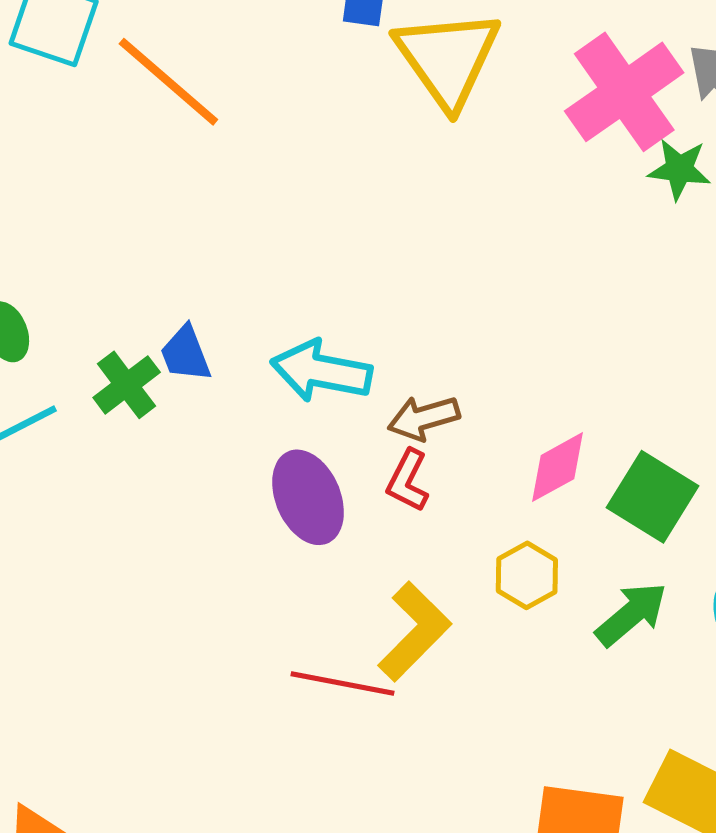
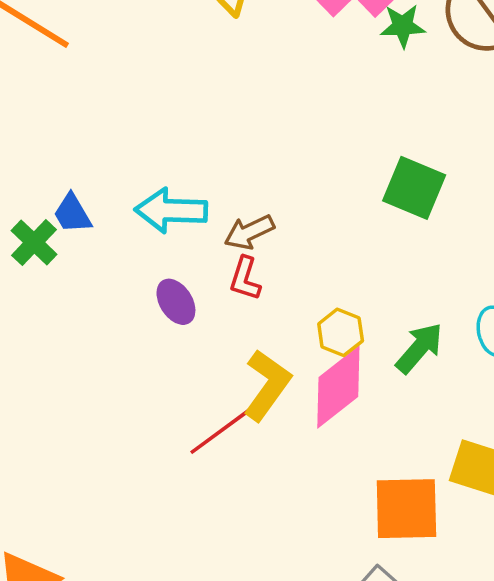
pink diamond: (557, 467) -> (338, 387), moved, size x1.5
purple ellipse: (308, 497) -> (176, 302), size x0.7
green square: (652, 497) -> (414, 188), moved
red line: (342, 684) -> (222, 430), turned -38

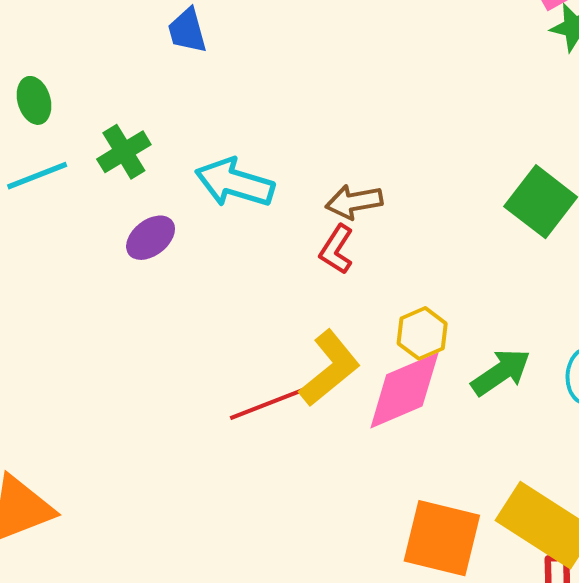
cyan arrow: (171, 210) -> (235, 183), moved
blue trapezoid: (72, 214) -> (187, 31), moved
purple ellipse: (176, 302) -> (151, 238), moved, turned 69

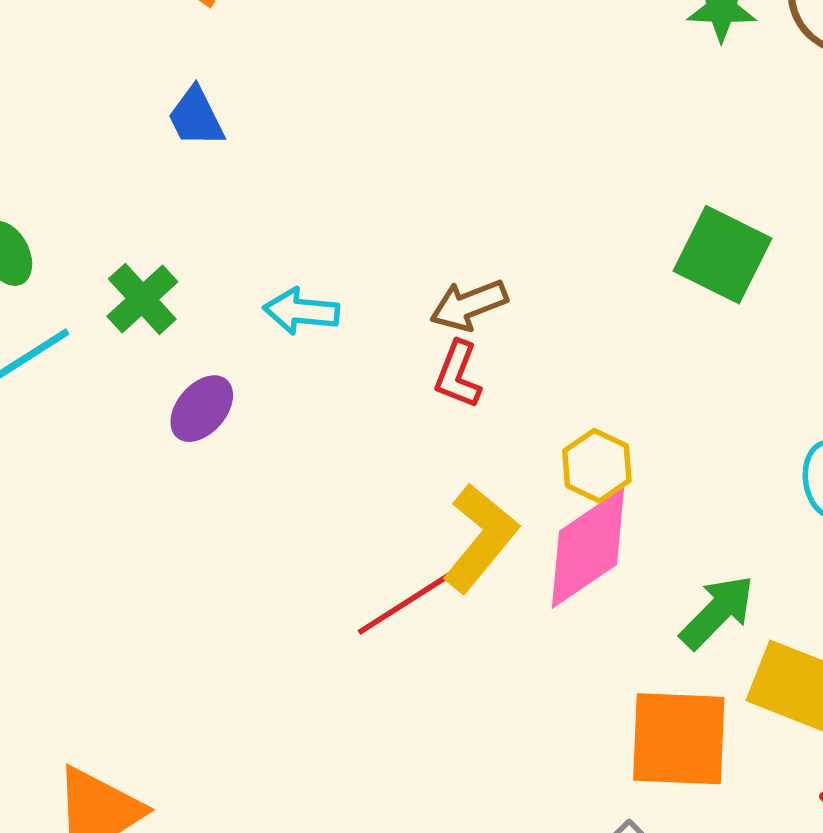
cyan arrow: (235, 183) -> (301, 311), size x0.7
green arrow: (501, 372) -> (717, 612), moved

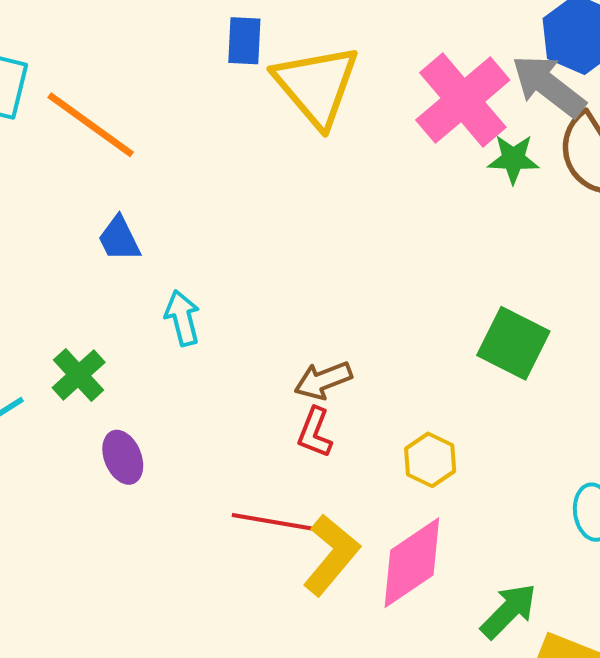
cyan arrow: (301, 311) -> (182, 318), moved, turned 70
purple ellipse: (202, 409) -> (123, 457), turned -63
yellow hexagon: (597, 466) -> (430, 460), moved
red line: (407, 602) -> (274, 522), moved, turned 42

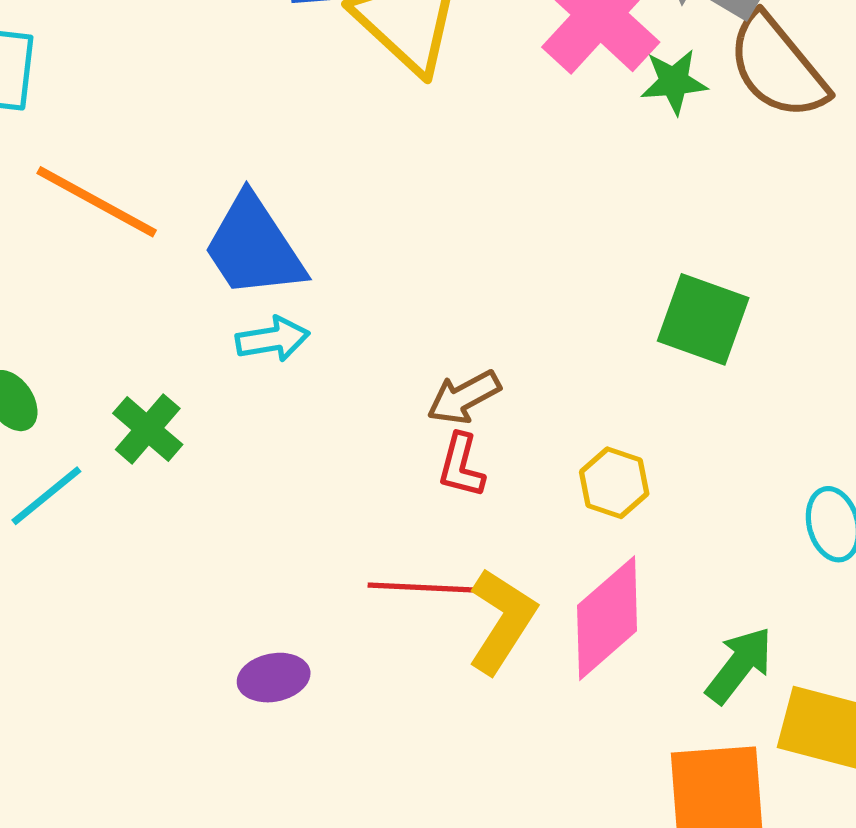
orange line: (91, 125) -> (97, 202), moved
blue trapezoid: (119, 239) -> (254, 247), moved, size x1.8
cyan arrow: (182, 318) -> (273, 339), turned 102
purple ellipse: (123, 457) -> (274, 678), moved, turned -72

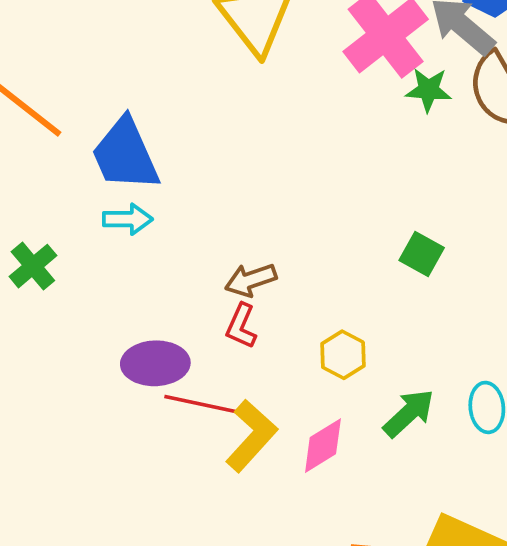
green square: (703, 319) -> (422, 254), size x0.7
pink diamond: (607, 618) -> (323, 446), size x0.7
green arrow: (739, 665) -> (409, 413), moved
purple ellipse: (274, 678) -> (155, 363), moved, size x1.4

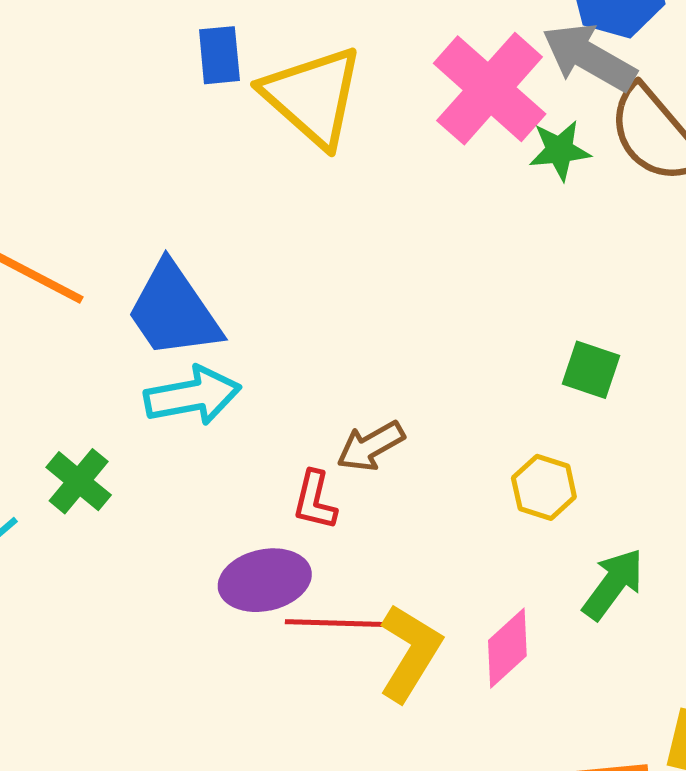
cyan arrow: (128, 219) -> (193, 396), size x1.4
red L-shape: (241, 326) -> (315, 500), moved
yellow hexagon: (343, 355) -> (544, 487), moved

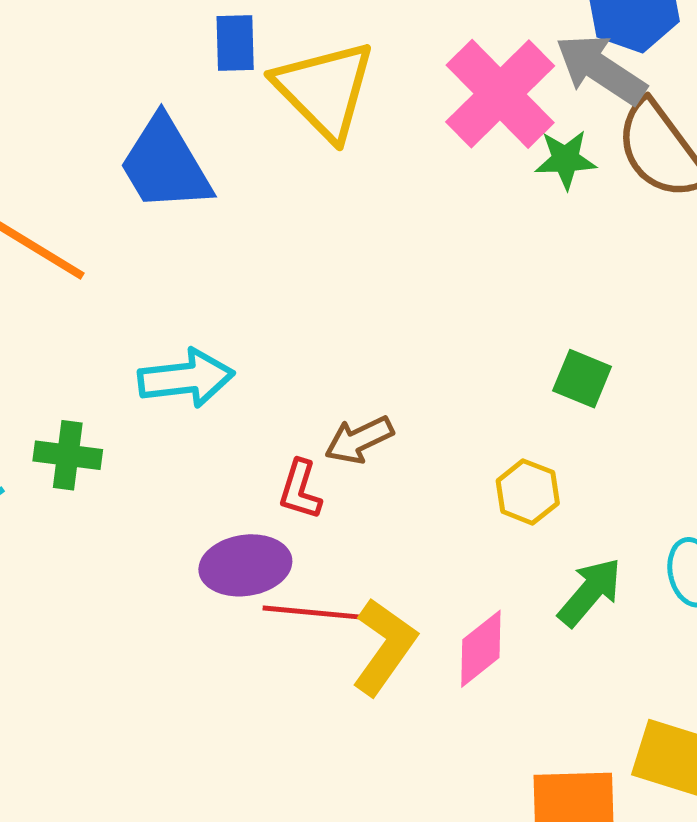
blue trapezoid: (174, 311) -> (165, 164), moved
green cross: (79, 481) -> (68, 455), turned -36

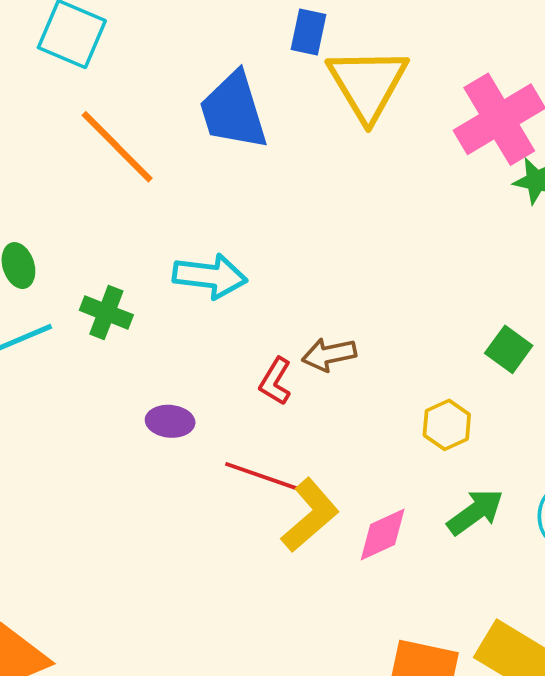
purple ellipse: (245, 565) -> (170, 421), moved, size x0.7

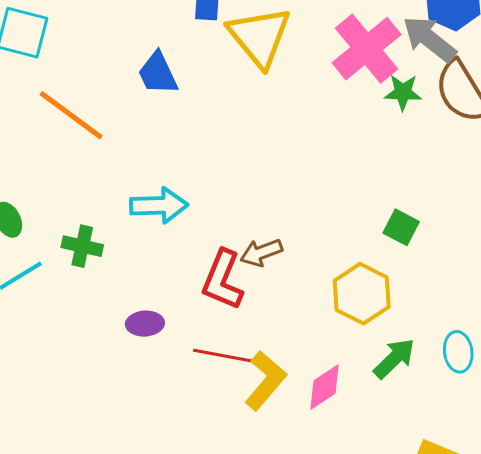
blue trapezoid: (233, 111) -> (158, 73), size x0.7
red L-shape: (275, 381) -> (223, 280), size x1.6
yellow hexagon: (447, 425) -> (362, 294), size x1.5

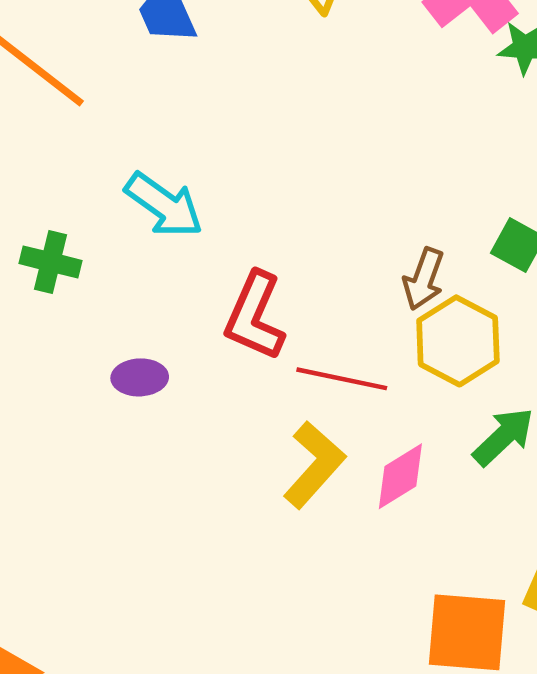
cyan arrow: (159, 205) -> (164, 205), turned 36
brown arrow: (261, 253) -> (424, 279), moved, turned -51
red line: (224, 356) -> (342, 379), moved

